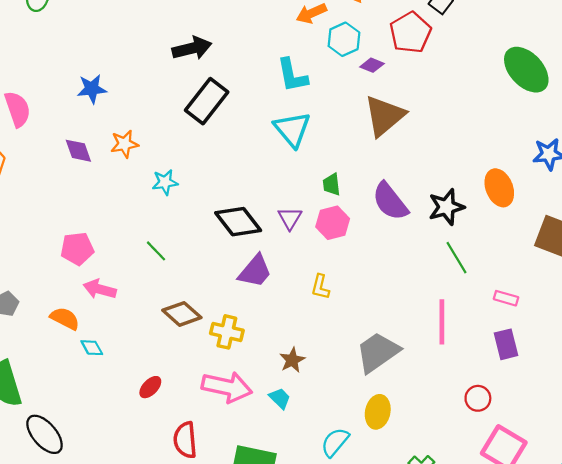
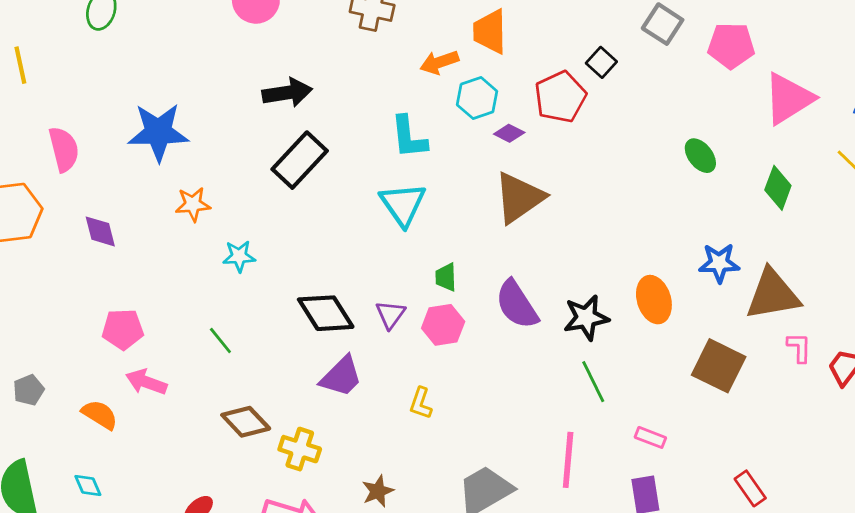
green ellipse: (526, 70) -> (700, 156), size x0.6
blue star: (92, 89) -> (158, 132), size x1.6
purple diamond: (78, 151) -> (100, 231), moved
cyan diamond: (92, 348) -> (88, 485), moved

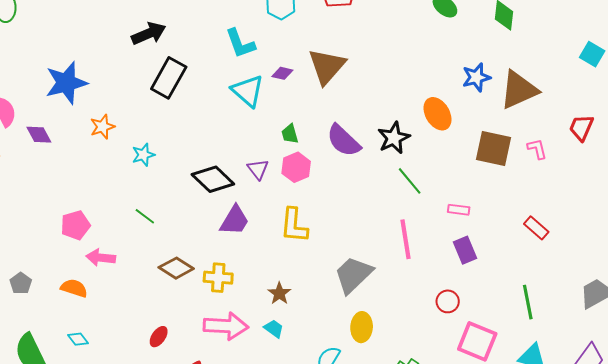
purple diamond: (509, 133) -> (282, 73), moved
purple diamond: (100, 231) -> (39, 135), moved
pink L-shape: (799, 348) -> (537, 149), moved
yellow L-shape: (421, 403) -> (294, 225), size x1.6

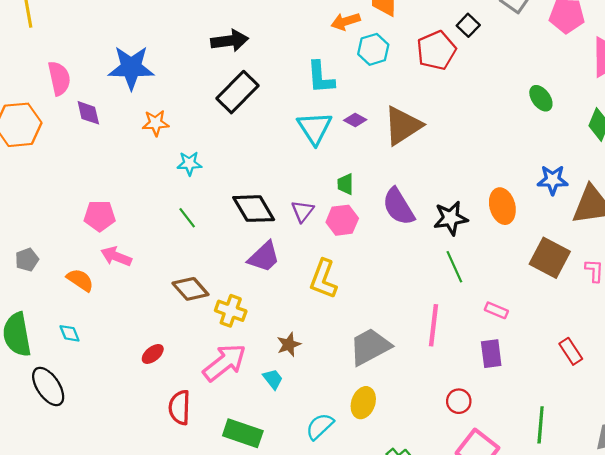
green line: (145, 216) -> (187, 218), moved
pink arrow: (226, 326) -> (225, 363), turned -57

